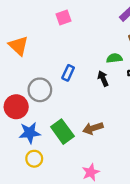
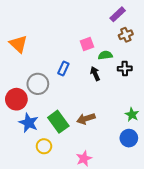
pink square: (64, 18) -> (87, 44), moved
blue star: (30, 133) -> (29, 123), turned 30
yellow circle: (34, 159) -> (44, 146), moved

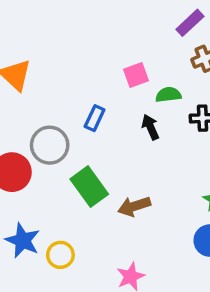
green rectangle: (58, 122) -> (89, 187), moved
blue star: (29, 123) -> (23, 241), moved

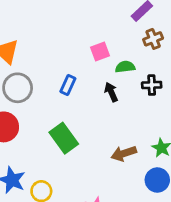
gray circle: (50, 145) -> (18, 88), moved
brown arrow: (134, 206) -> (124, 153), moved

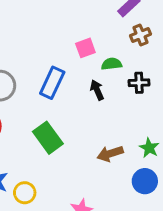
blue rectangle: (68, 85) -> (52, 83), size x1.5

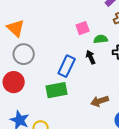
blue rectangle: (52, 83) -> (67, 66), moved
green rectangle: (48, 138) -> (57, 90), turned -65

